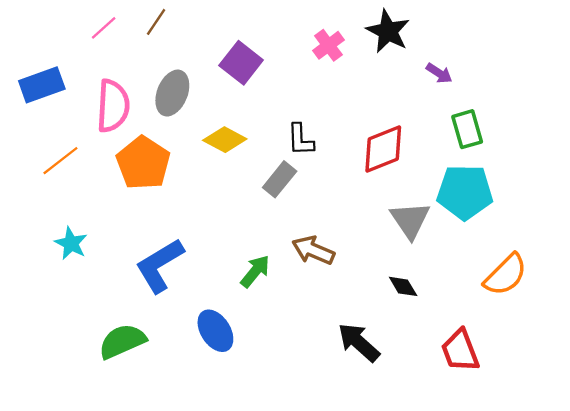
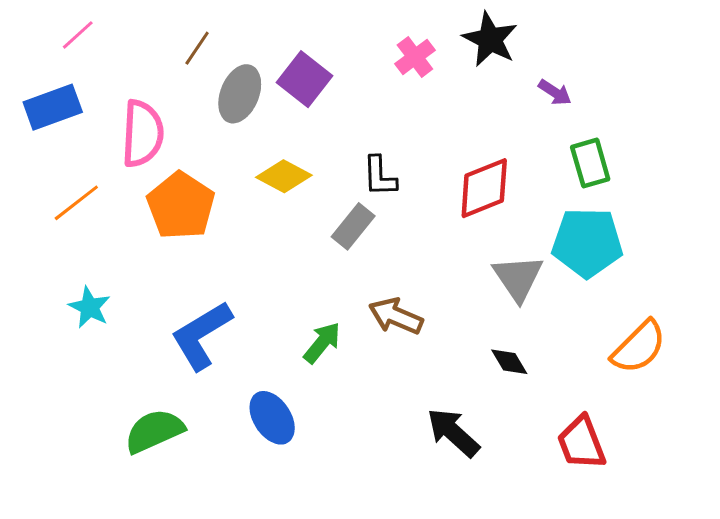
brown line: (156, 22) -> (197, 48), moved
pink line: (104, 28) -> (78, 35), moved
gray ellipse: (172, 93) -> (240, 94), moved

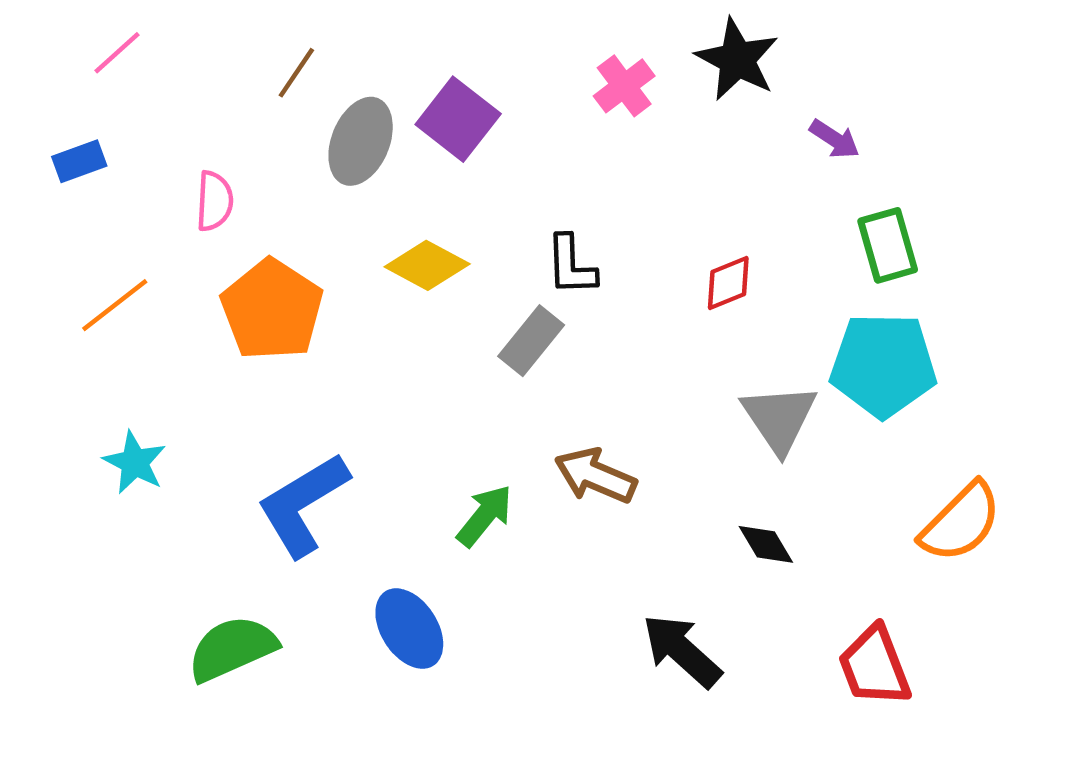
blue rectangle: (53, 107) -> (79, 161), size x0.6
pink semicircle: (143, 134) -> (214, 201), size x0.6
red diamond: (484, 188) -> (728, 283), size x0.6

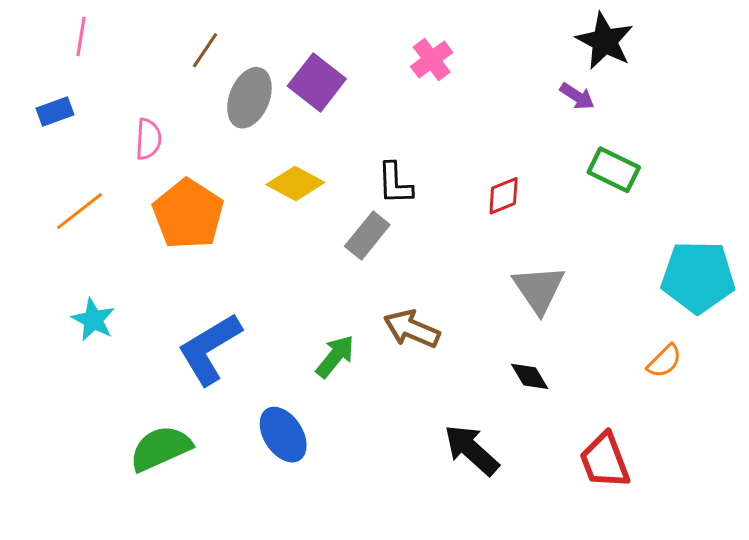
pink line: (117, 53) -> (81, 36), turned -39
black star: (737, 59) -> (605, 41), moved
green rectangle: (888, 245) -> (614, 170), turned -48
cyan pentagon: (883, 365) -> (698, 277), moved
orange semicircle: (961, 522) -> (664, 361), size x0.6

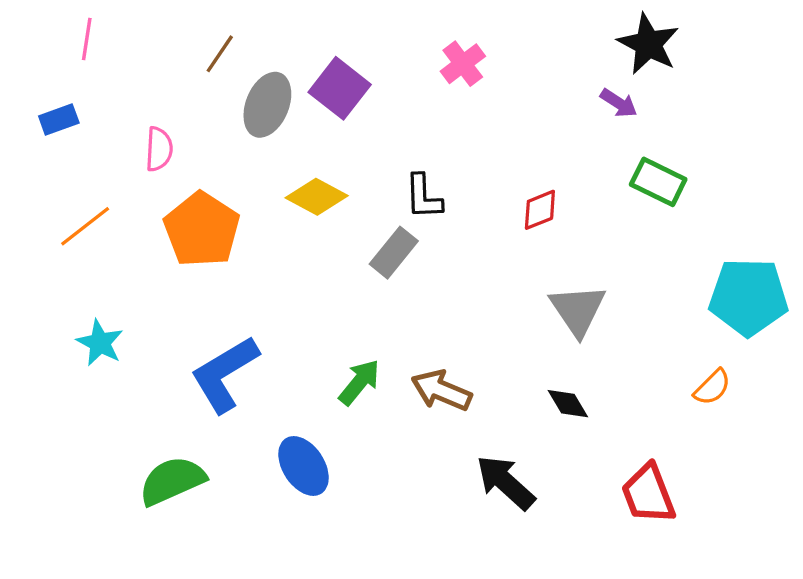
brown arrow: (412, 329) -> (441, 390), moved

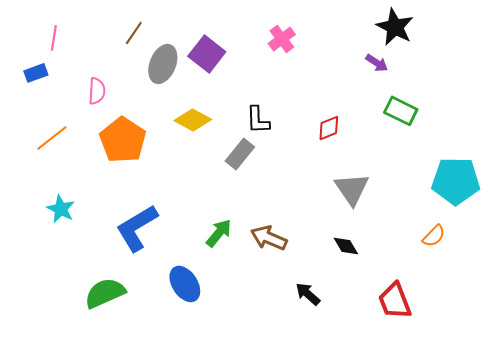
pink line: (87, 39) -> (54, 38), moved
black arrow: (505, 482) -> (308, 294), size x0.7

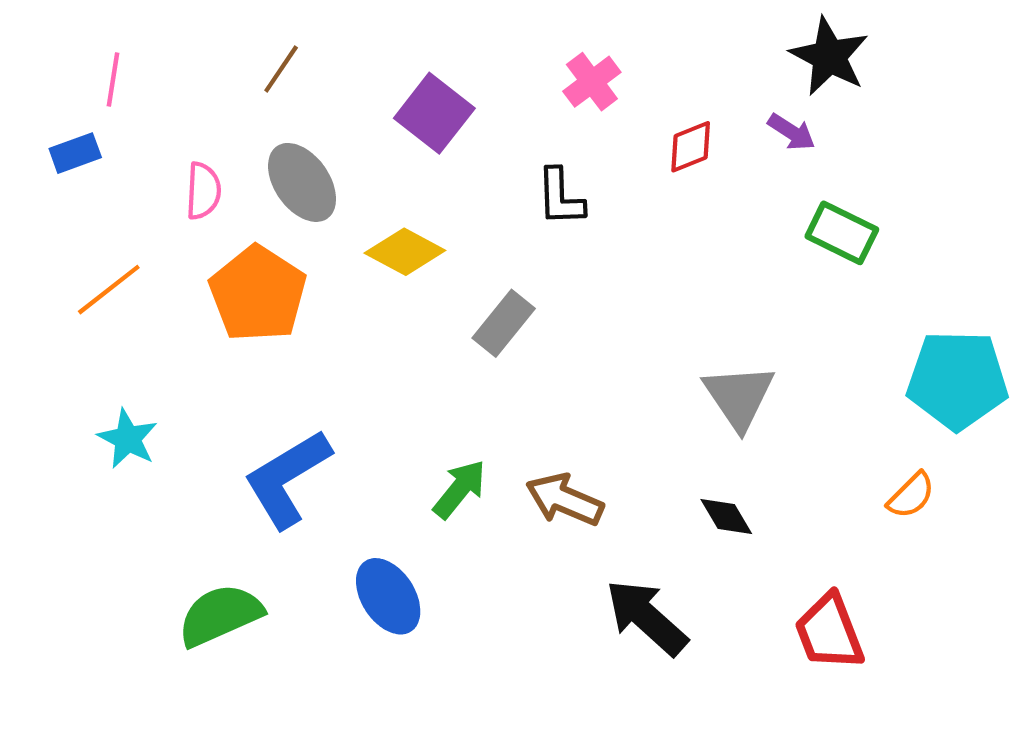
gray ellipse: (163, 64) -> (302, 182), moved, turned -57
black L-shape: (258, 120) -> (560, 197), moved
red diamond: (329, 128) -> (691, 147), moved
black arrow: (308, 294) -> (647, 617), size x1.6

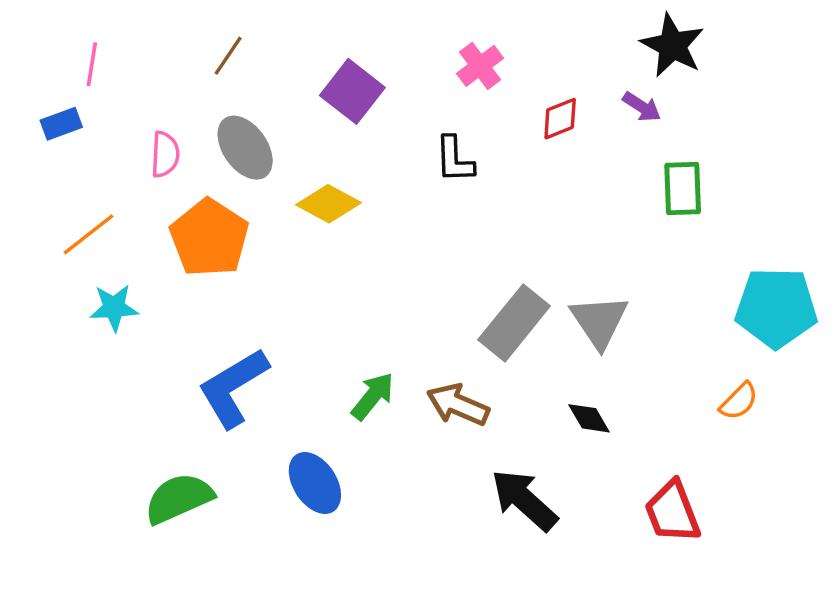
green rectangle: (842, 233) -> (683, 188), turned 62
gray rectangle: (504, 323) -> (514, 323), moved, size x1.4
cyan star: (128, 439) -> (114, 308), moved, turned -30

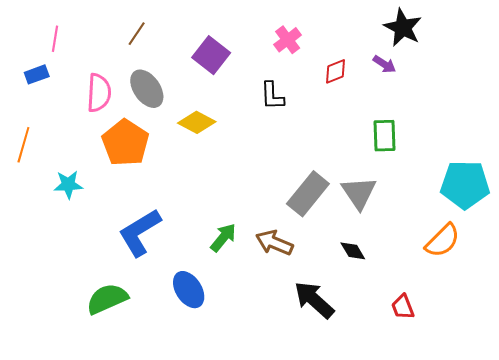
pink semicircle: (165, 154) -> (99, 93), size x1.4
green rectangle: (683, 188) -> (384, 136), moved
orange line: (88, 234) -> (23, 145), moved, turned -36
orange semicircle: (739, 401) -> (443, 241), size x1.5
red trapezoid: (672, 512) -> (403, 307), size x0.7

